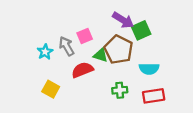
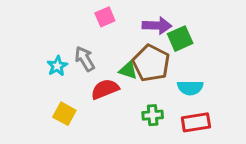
purple arrow: (123, 20) -> (157, 26), turned -30
pink square: (85, 36) -> (105, 17), moved

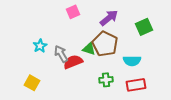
purple arrow: (157, 26) -> (109, 18), turned -42
green square: (180, 39) -> (144, 27), moved
gray arrow: (85, 59) -> (61, 54), moved
yellow square: (64, 114) -> (32, 83), moved

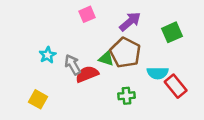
red rectangle: (136, 85) -> (176, 86), moved, turned 60

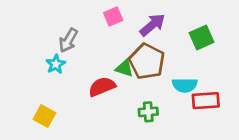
pink square: (87, 14) -> (113, 16), moved
gray arrow: (73, 65) -> (68, 40), moved, turned -120
red rectangle: (176, 86) -> (206, 101), turned -55

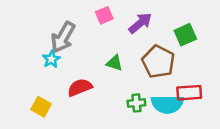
gray arrow: (68, 40) -> (63, 37), size x1.4
brown pentagon: (147, 61) -> (158, 62), moved
cyan semicircle: (185, 85) -> (167, 104), moved, size x1.4
red semicircle: (102, 87) -> (80, 87), moved

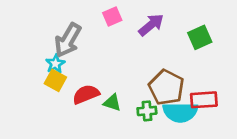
brown pentagon: (158, 62) -> (166, 87), moved
green triangle: (115, 63) -> (112, 103), moved
yellow square: (41, 107) -> (55, 80), moved

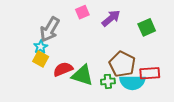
green triangle: (112, 103) -> (82, 75), size x1.6

